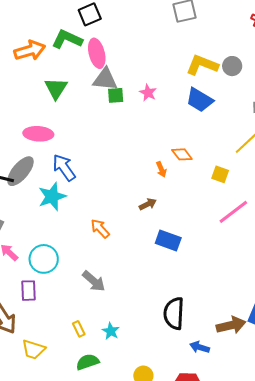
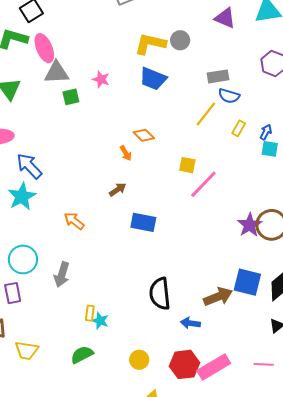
green square: (116, 95) -> (71, 97), moved
yellow square: (220, 174) -> (187, 165), moved
gray arrow: (94, 281) -> (62, 275), moved, turned 75
yellow rectangle: (79, 329) -> (90, 313), moved, turned 42

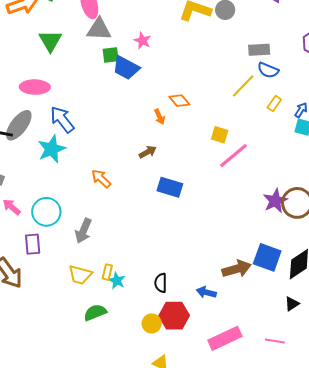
blue trapezoid: (153, 79) -> (126, 68), moved
black semicircle: (160, 294) -> (161, 283), moved, size x0.6
yellow trapezoid: (27, 350) -> (80, 275), moved
red hexagon: (185, 364) -> (174, 316), moved

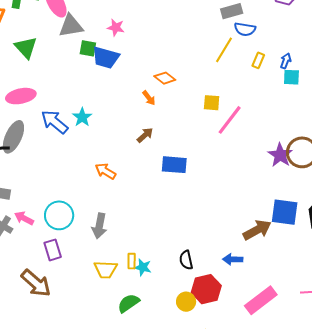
green square: (111, 55) -> (88, 48), turned 30
cyan star: (52, 149) -> (82, 117), moved, size x0.7

